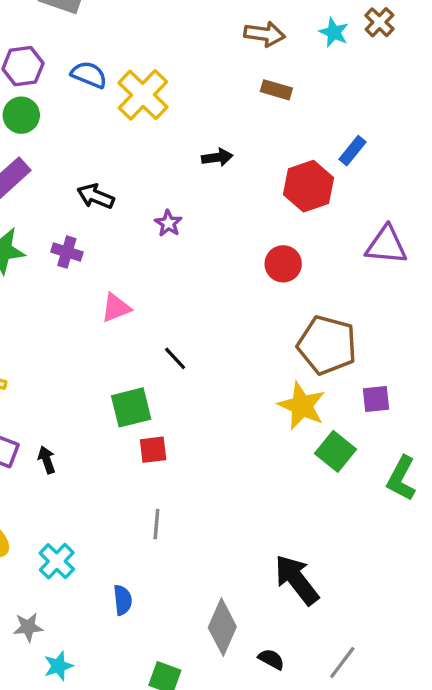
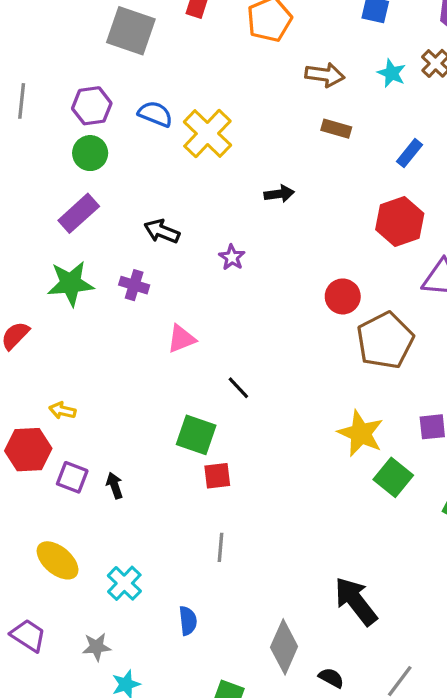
blue rectangle: (352, 151) -> (410, 153), moved
red hexagon: (309, 186) -> (400, 222), moved
brown pentagon: (327, 345) -> (385, 340), moved, turned 30
green square: (131, 407) -> (196, 435), turned 33

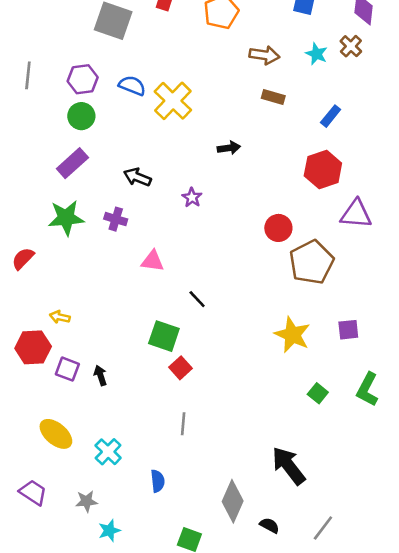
pink triangle: (181, 339) -> (153, 261), turned 30
red square: (217, 476) -> (181, 368), turned -35
green square: (393, 477) -> (318, 393), moved, size x0.7

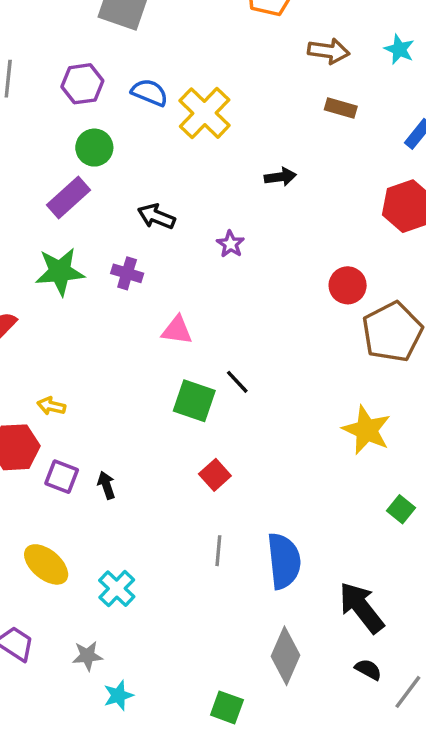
green circle: (81, 116) -> (94, 148), moved
green square: (164, 336) -> (194, 401), moved
blue semicircle: (158, 481) -> (284, 561), moved, size x1.8
black semicircle: (270, 525) -> (368, 670), moved

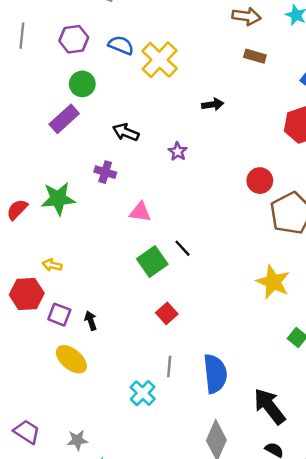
green star: (60, 272) -> (58, 199), moved
green square: (194, 401) -> (152, 261), turned 36
yellow ellipse: (46, 564) -> (71, 359), moved
cyan cross: (117, 589) -> (143, 393), moved

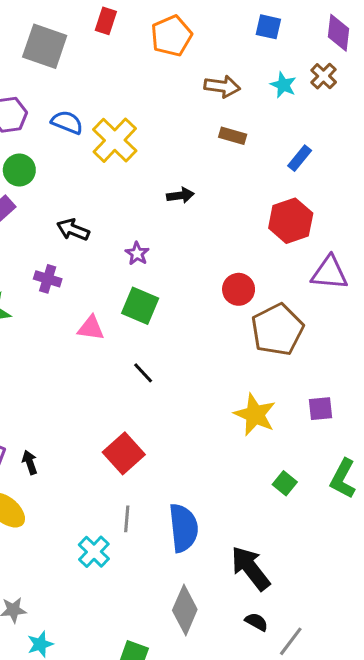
green square: (152, 261) -> (140, 306), moved, turned -32
red square: (167, 313) -> (124, 453), size x1.5

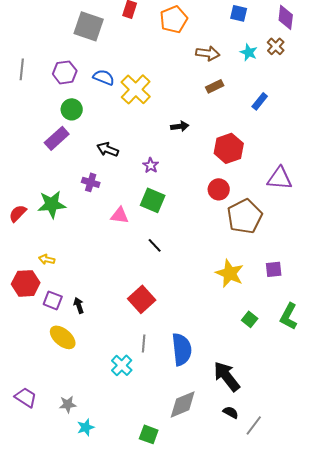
brown rectangle: (233, 136) -> (215, 86), turned -42
red hexagon: (291, 221) -> (229, 148), moved
gray diamond: (185, 610) -> (183, 404), turned 44

